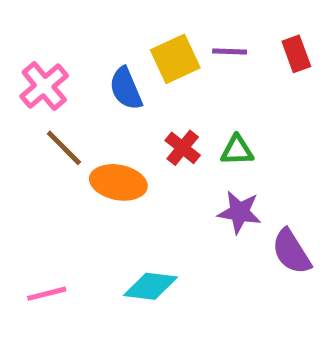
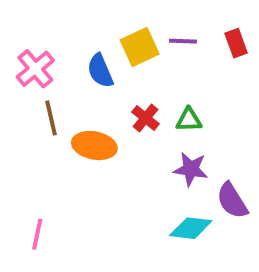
brown line: (64, 148) -> (51, 118), turned 32
cyan diamond: (150, 286) -> (191, 228), moved
pink line: (47, 294) -> (37, 234), turned -64

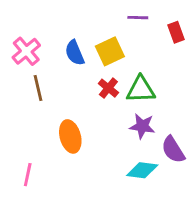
purple line: (183, 41) -> (138, 18), moved
yellow square: (140, 47) -> (110, 51), moved
green triangle: (189, 120) -> (141, 90), size x1.5
orange ellipse: (94, 146) -> (70, 136), moved, turned 64

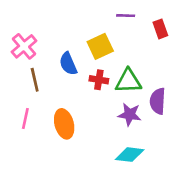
blue semicircle: (75, 53) -> (68, 64), moved
red cross: (108, 88) -> (99, 80), turned -30
purple semicircle: (173, 150) -> (158, 101), moved, turned 35
pink line: (28, 175) -> (25, 119), moved

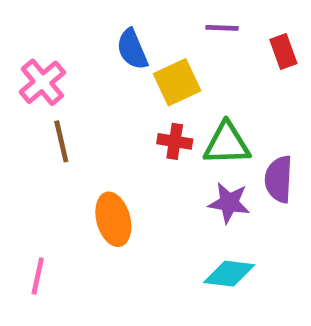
blue semicircle: (68, 64) -> (132, 49), moved
pink line: (25, 119) -> (38, 276), moved

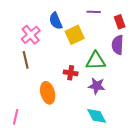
pink cross: (42, 82) -> (31, 35), moved
red cross: (175, 141) -> (71, 73), moved
purple semicircle: (279, 179) -> (118, 45), moved
cyan diamond: (229, 274) -> (97, 116), turned 55

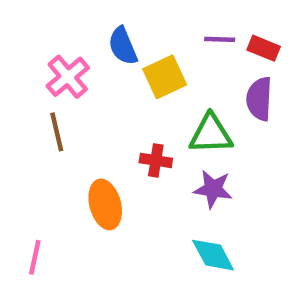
purple line: (94, 12) -> (220, 39), moved
red rectangle: (120, 22) -> (264, 48), turned -48

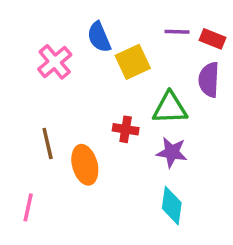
brown line: (57, 132) -> (48, 143), moved
cyan diamond: (213, 255) -> (172, 206), turned 36

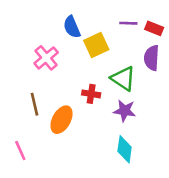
pink cross: (55, 62) -> (46, 58), moved
green triangle: (170, 108) -> (123, 78), turned 36
orange ellipse: (85, 165) -> (62, 120), turned 44
pink line: (28, 207) -> (20, 151), turned -36

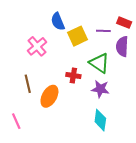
purple line: (128, 23) -> (103, 31), moved

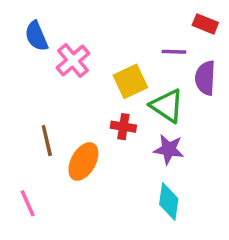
blue semicircle: (58, 21) -> (36, 36), moved
red rectangle: (124, 23) -> (205, 24), moved
yellow square: (77, 36) -> (130, 81), moved
pink cross: (37, 46) -> (73, 60), moved

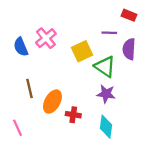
blue semicircle: (36, 36) -> (21, 47), moved
red cross: (123, 127) -> (73, 115), moved

